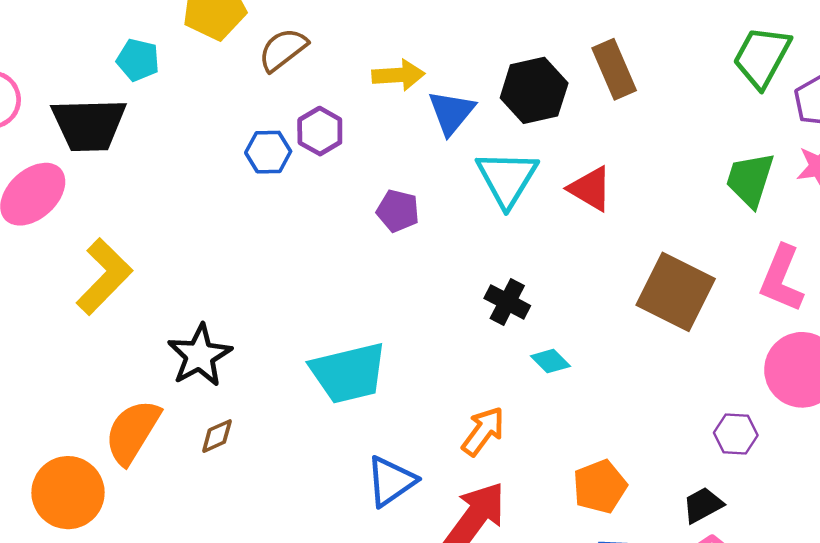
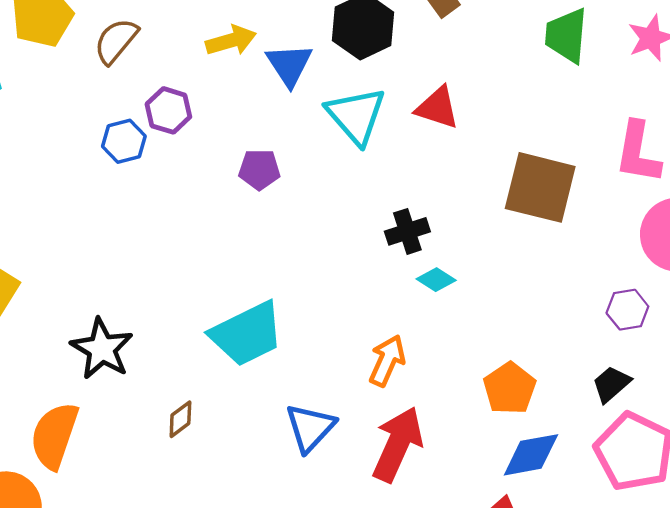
green trapezoid: (750, 180) -> (566, 35), moved
black cross: (507, 302) -> (407, 231), moved, turned -33
brown diamond: (217, 436) -> (180, 419), moved

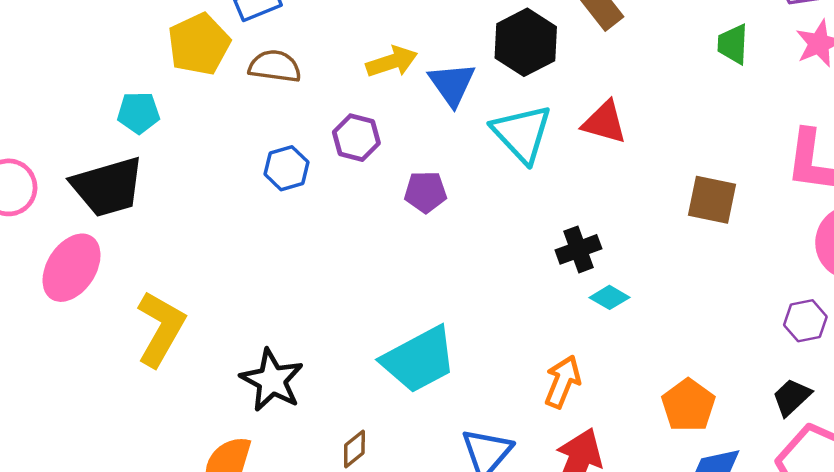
green trapezoid: (566, 35) -> (733, 44), size x0.7
brown semicircle: (116, 41) -> (275, 66), turned 60
purple hexagon: (168, 110) -> (356, 138), moved
brown square: (540, 187) -> (712, 200), size x0.7

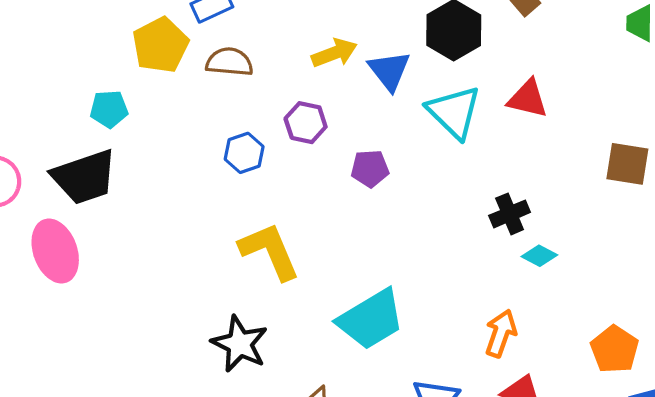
pink ellipse: (72, 268) -> (55, 251), turned -50
yellow L-shape: (161, 329) -> (270, 251), moved, turned -50

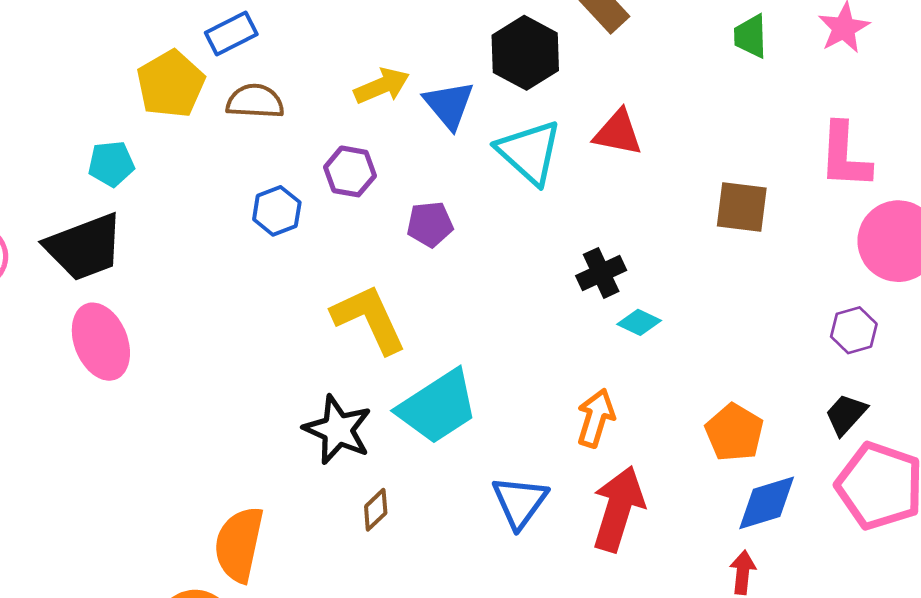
pink ellipse: (55, 251) -> (101, 342), moved
yellow L-shape: (270, 251) -> (369, 319), moved
black star: (240, 344) -> (338, 430), moved

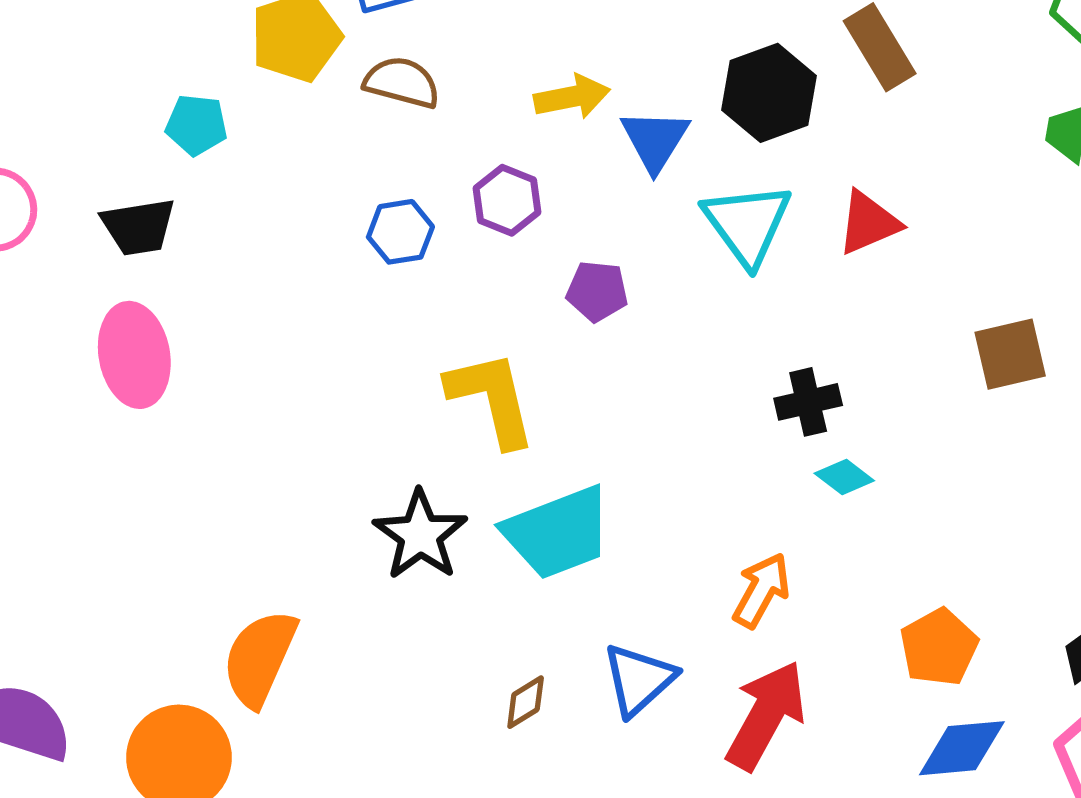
red triangle: (618, 133) -> (869, 223), turned -46
brown square: (742, 207) -> (1010, 354), turned -32
black trapezoid: (84, 247) -> (139, 227), size x0.7
brown diamond: (376, 510) -> (526, 702), moved

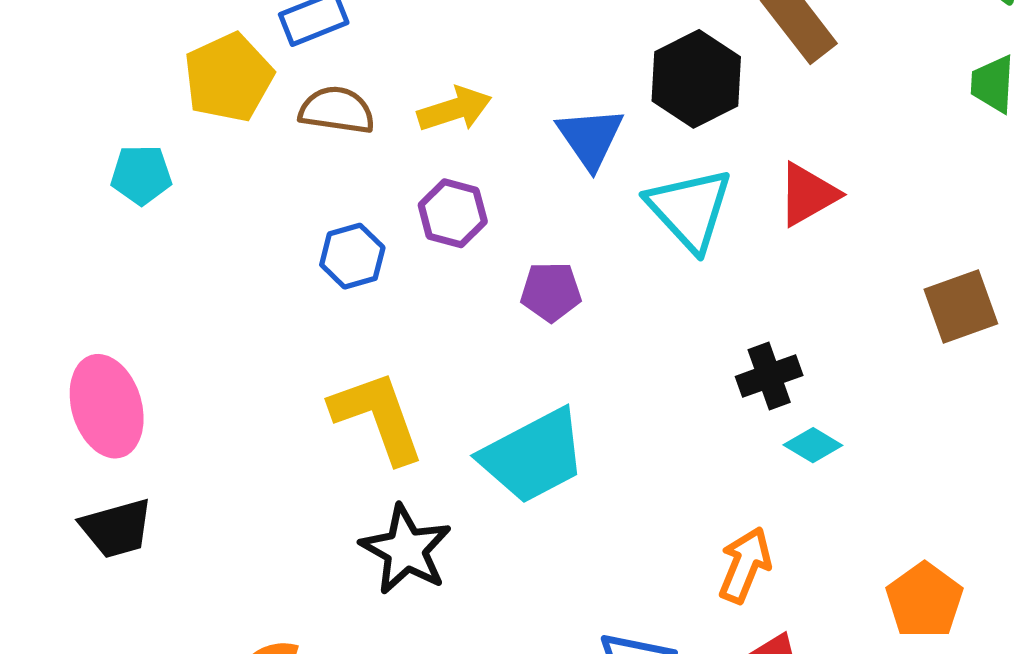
yellow arrow: (572, 97) -> (455, 109), moved
black trapezoid: (139, 227) -> (117, 528), moved
yellow L-shape: (492, 398) -> (378, 417), moved
cyan trapezoid: (558, 533) -> (533, 456), moved

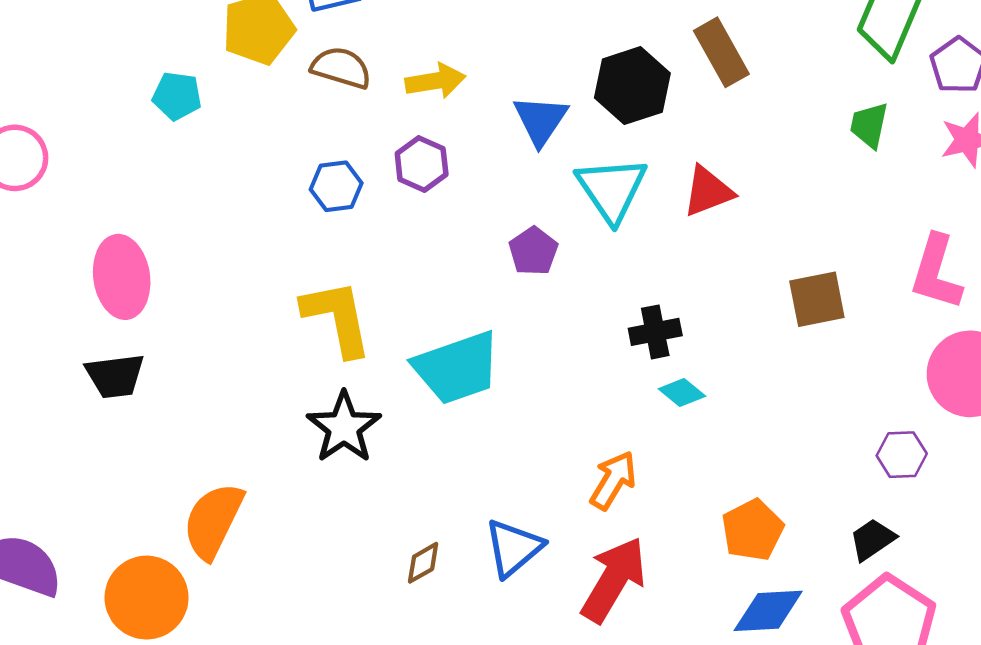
purple pentagon: (551, 292) -> (533, 251), moved, turned 30

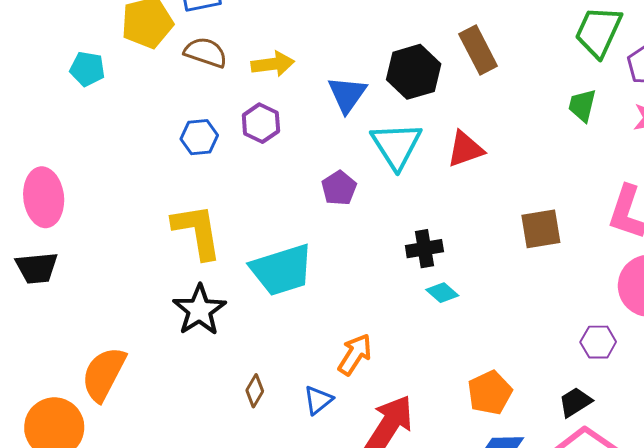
orange arrow: (613, 480) -> (355, 354), moved
blue triangle: (514, 548) -> (318, 400), size x0.7
brown diamond: (423, 563) -> (255, 391), moved, turned -32

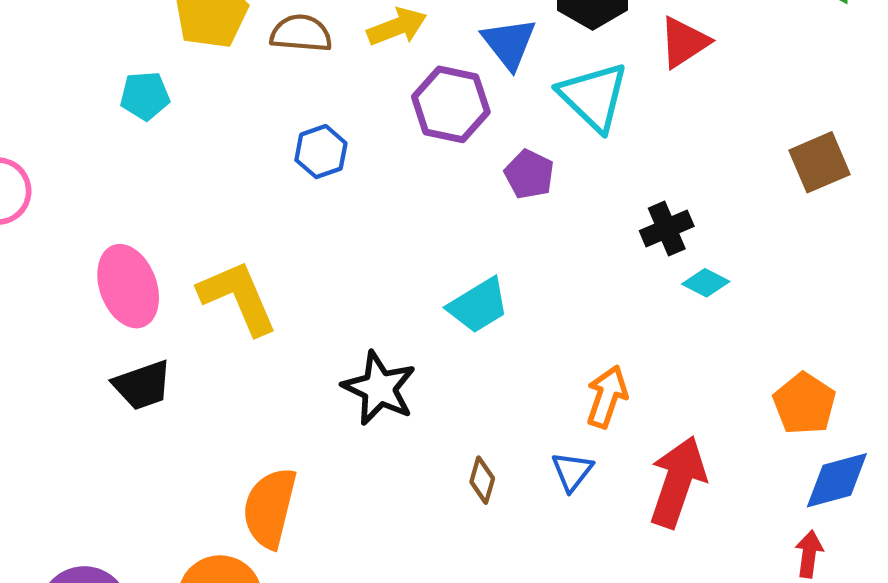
purple hexagon: (261, 123) -> (451, 104), moved, size x1.4
red triangle: (465, 149) -> (684, 42), moved
yellow L-shape: (197, 231) -> (238, 297), moved
cyan trapezoid: (282, 270) -> (478, 305), size x0.7

